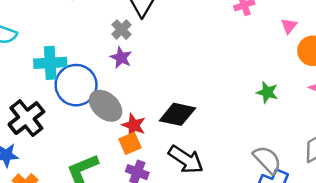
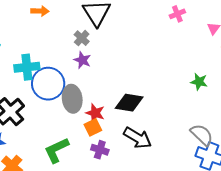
gray ellipse: (106, 106) -> (72, 99), turned 44

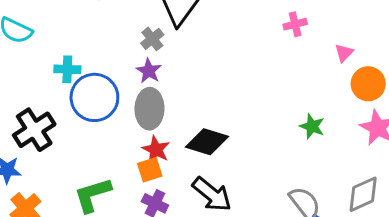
cyan cross: (27, 67) -> (67, 69), size x0.7
gray ellipse: (72, 99) -> (149, 109), moved

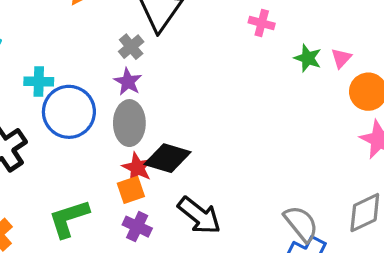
pink cross: (295, 24) -> (262, 23), moved, turned 30
green star: (312, 126) -> (308, 58), moved
black diamond: (207, 142) -> (168, 158), moved

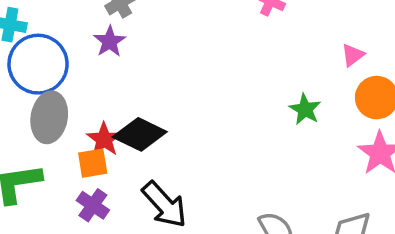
green star: (308, 58) -> (305, 109), moved
gray ellipse: (129, 123) -> (49, 117), moved

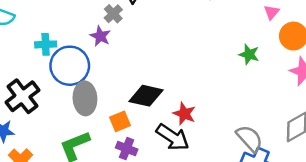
purple star: (110, 41) -> (100, 36), moved
red star: (104, 139) -> (184, 114), moved

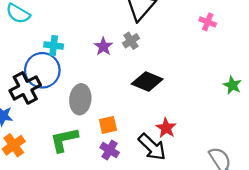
gray cross: (113, 14) -> (131, 41), moved
blue circle: (70, 66) -> (42, 70), moved
black diamond: (146, 96) -> (147, 81), moved

